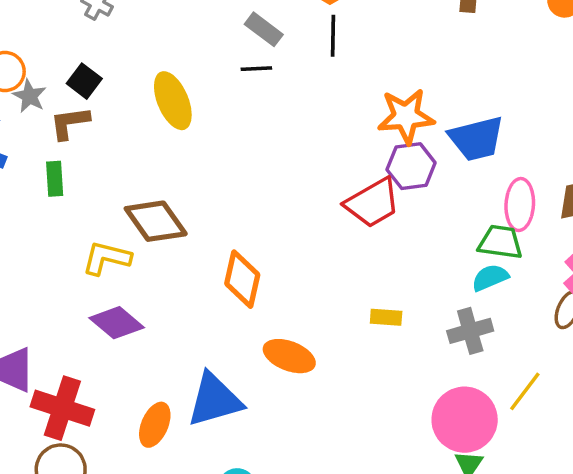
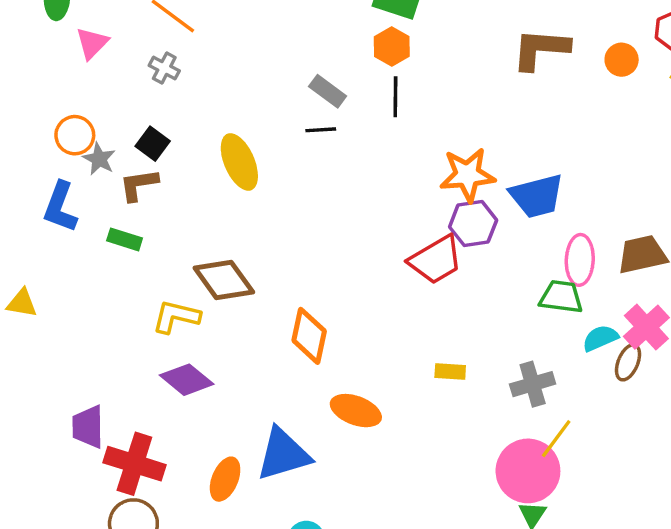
green rectangle: (55, 179) -> (125, 239), turned -68
cyan semicircle: (490, 278) -> (600, 338), moved
yellow line: (525, 391) -> (556, 439), moved

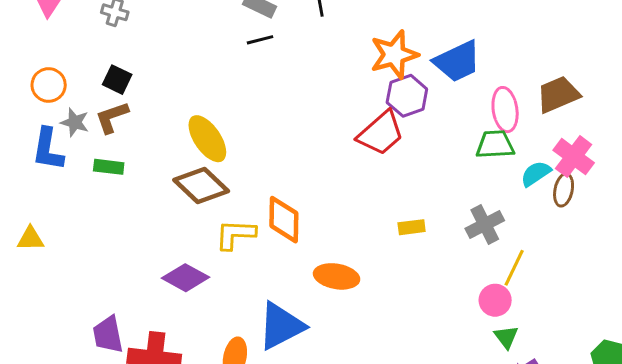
gray star: (99, 159) -> (75, 122), moved
yellow ellipse: (239, 162) -> (207, 139), moved
yellow L-shape: (176, 317) -> (235, 234), moved
pink circle: (528, 471) -> (495, 300), size x0.6

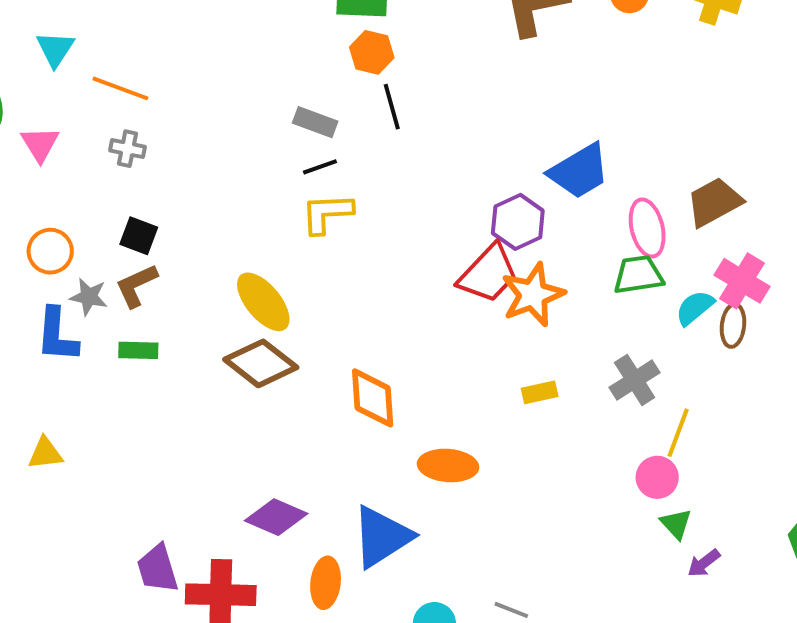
orange star: (394, 55) -> (533, 295), moved
yellow L-shape: (235, 234) -> (327, 213), moved
purple diamond: (185, 278) -> (276, 517), moved

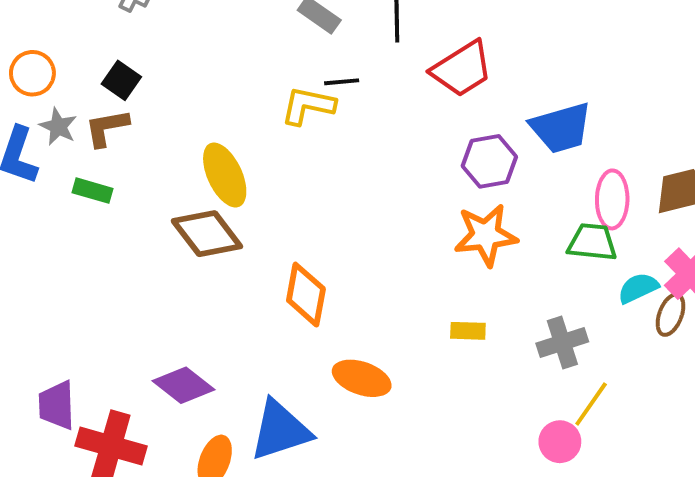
black line: (320, 167) -> (342, 82), moved
red trapezoid: (488, 274) -> (462, 69), moved

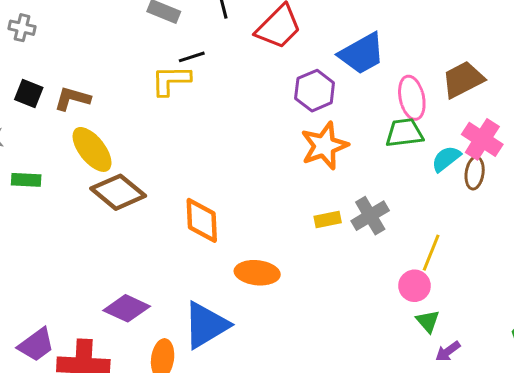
brown L-shape: (107, 128) -> (72, 99), moved, turned 39
yellow ellipse: (225, 175) -> (92, 149), moved
gray cross: (562, 343) -> (370, 216), moved
purple trapezoid: (57, 405) -> (36, 345), turned -111

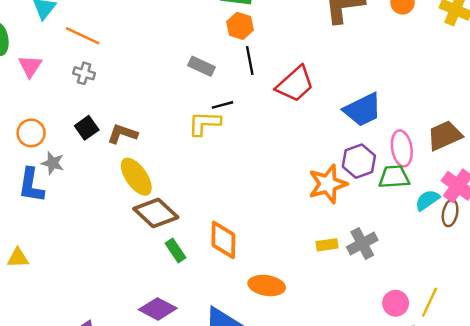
purple hexagon: (315, 91) -> (359, 161), moved
black square: (29, 94) -> (87, 128), turned 30
green rectangle: (26, 180) -> (175, 251), moved, turned 50
yellow line: (431, 253) -> (430, 302), moved

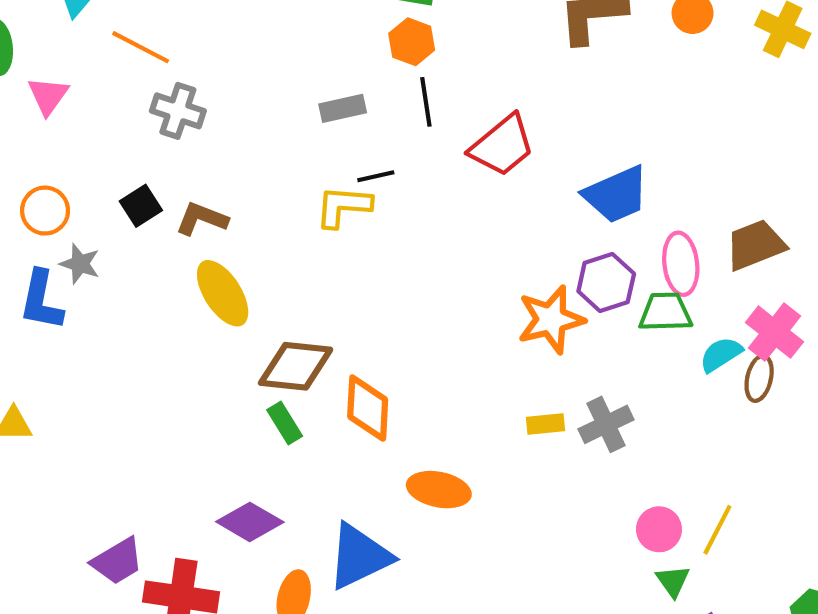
gray rectangle: (202, 66) -> (343, 108), turned -40
gray cross: (84, 73) -> (178, 111), moved, size x1.4
brown diamond: (156, 213) -> (296, 366), moved, turned -39

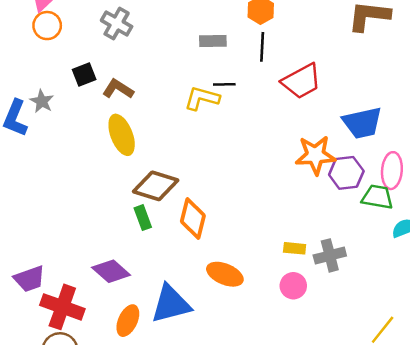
orange circle: (45, 211) -> (47, 26), moved
orange star: (551, 320) -> (315, 155), moved
pink circle: (659, 529) -> (293, 286), moved

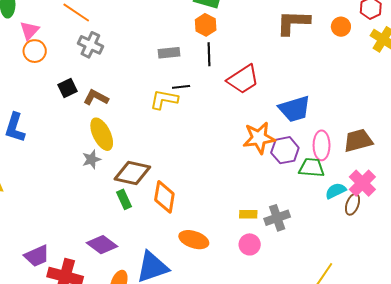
gray star: (42, 101) -> (91, 159), moved, turned 30

